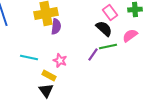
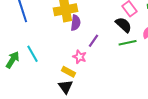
purple line: (93, 55) -> (94, 41), moved
cyan line: (29, 58) -> (33, 54), moved, turned 48

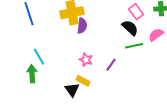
purple line: (94, 41) -> (111, 65), moved
green arrow: (13, 60) -> (32, 74), moved, turned -36
yellow rectangle: (69, 72) -> (83, 81), moved

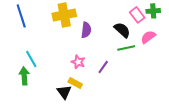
pink rectangle: (136, 12) -> (137, 15), moved
purple semicircle: (82, 26) -> (86, 30), moved

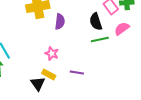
black semicircle: (122, 30) -> (96, 22), turned -150
purple line: (103, 67) -> (77, 73), moved, turned 64

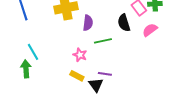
green line: (100, 40) -> (103, 41), moved
black triangle: (38, 84) -> (96, 85), moved

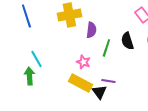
black semicircle: (124, 23) -> (127, 41), moved
green line: (103, 41) -> (106, 48), turned -60
yellow rectangle: (77, 76) -> (80, 83), size x1.6

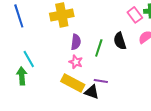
purple semicircle: (91, 30) -> (76, 42), moved
black triangle: (99, 92) -> (92, 92), turned -35

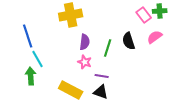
blue line: (19, 16) -> (28, 36), moved
purple line: (101, 81) -> (102, 76), moved
yellow rectangle: (73, 83) -> (71, 90), moved

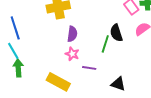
green line: (108, 48) -> (105, 44), moved
cyan line: (38, 59) -> (13, 51), moved
black triangle: (101, 92) -> (118, 84), moved

